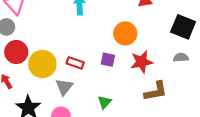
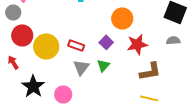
purple square: (108, 60) -> (106, 42), turned 32
gray triangle: (64, 87) -> (81, 67), moved
green triangle: (105, 102) -> (103, 65), moved

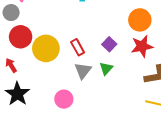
orange circle: (122, 18) -> (140, 20), moved
red rectangle: (76, 45) -> (78, 47), turned 42
black star: (33, 86) -> (17, 94), moved

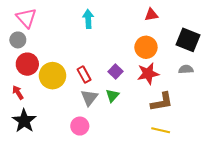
pink circle: (64, 99) -> (80, 126), moved

